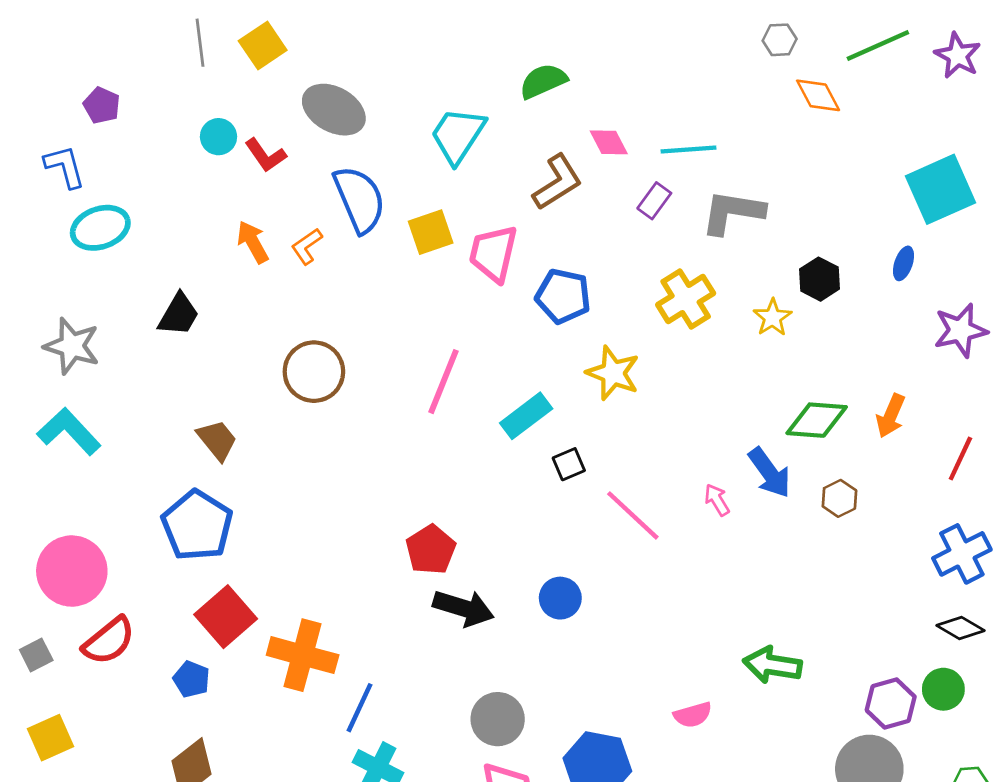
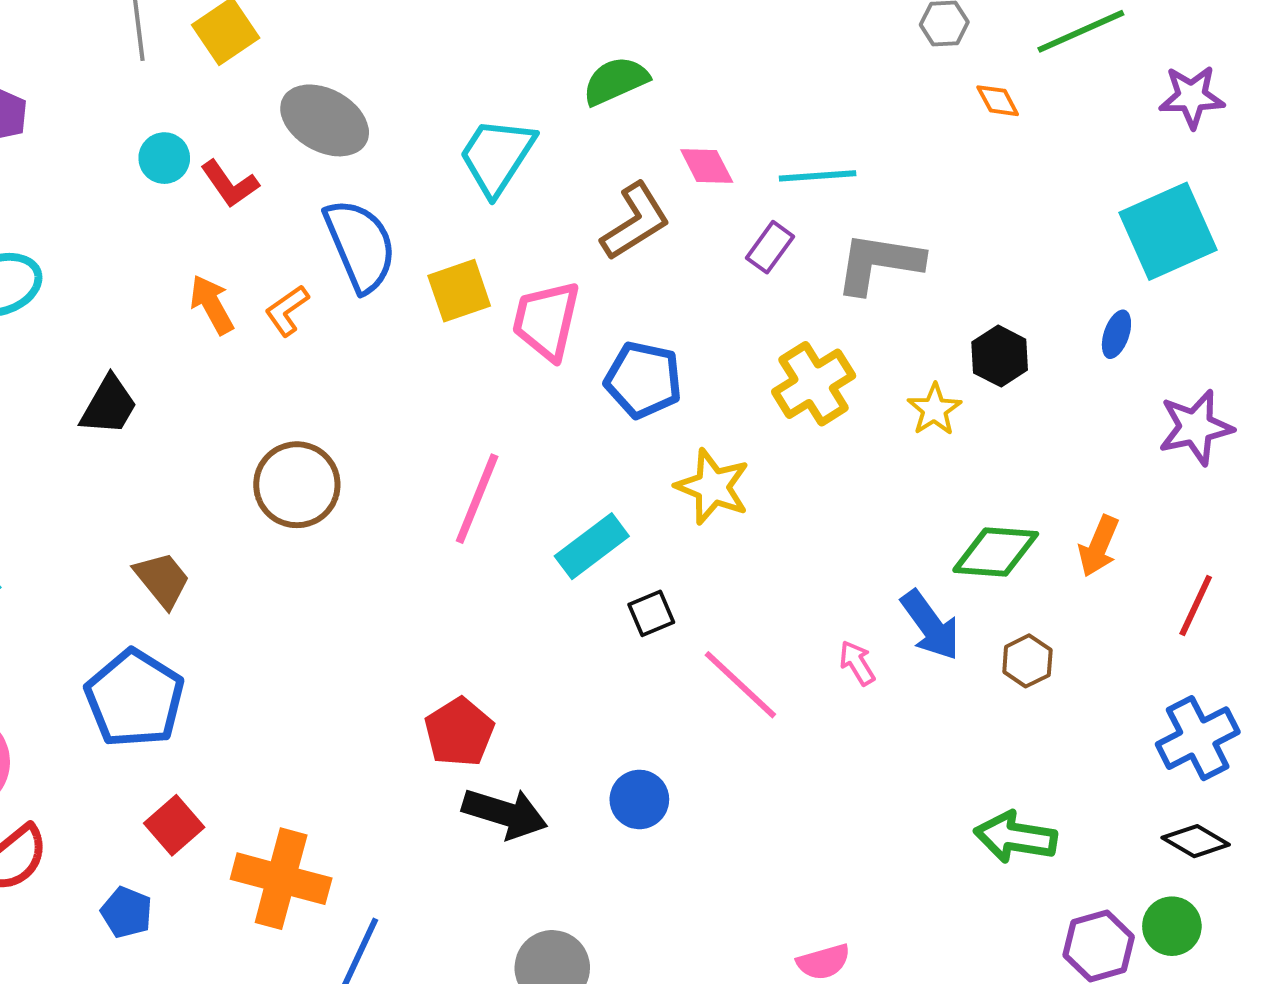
purple star: (958, 55) -> (1192, 97), moved, turned -30
orange diamond: (818, 95) -> (998, 101), size x0.7
red square: (226, 617) -> (174, 825), size x0.7
green arrow: (772, 665) -> (1016, 837), moved

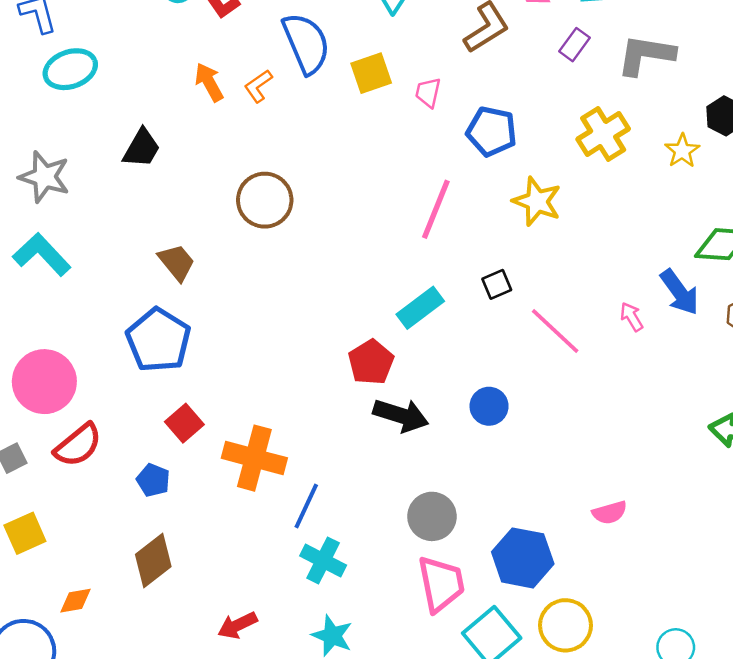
pink trapezoid: (546, 320) -> (428, 93), size x0.6
pink line: (477, 499) -> (436, 209), moved
cyan rectangle: (592, 546) -> (420, 308), moved

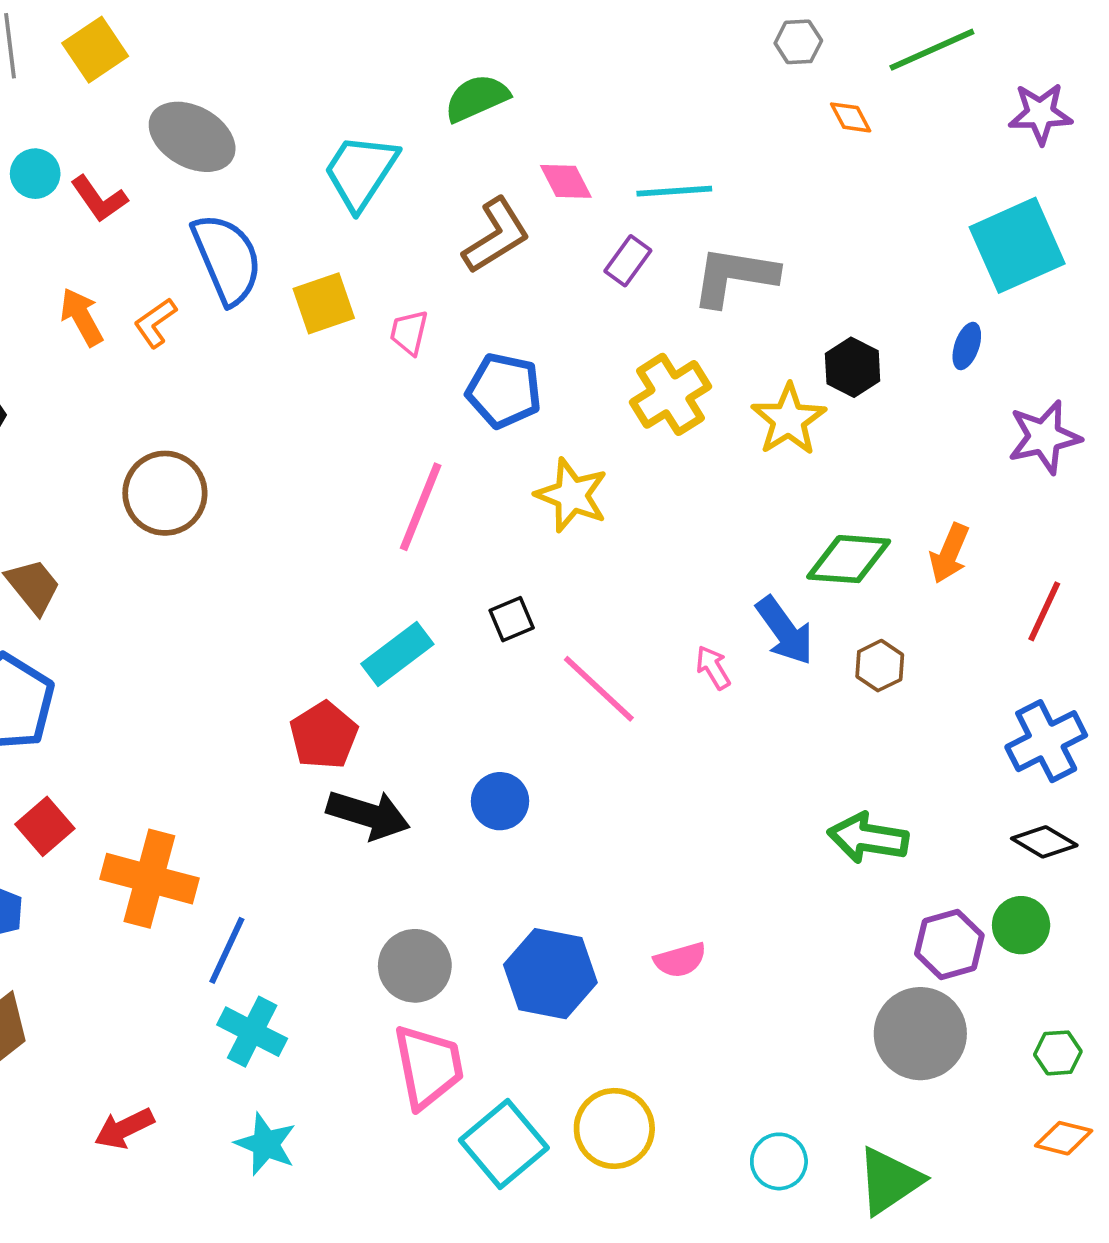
yellow star: (682, 151) -> (789, 420), size x1.4
blue hexagon: (523, 558) -> (550, 974), moved

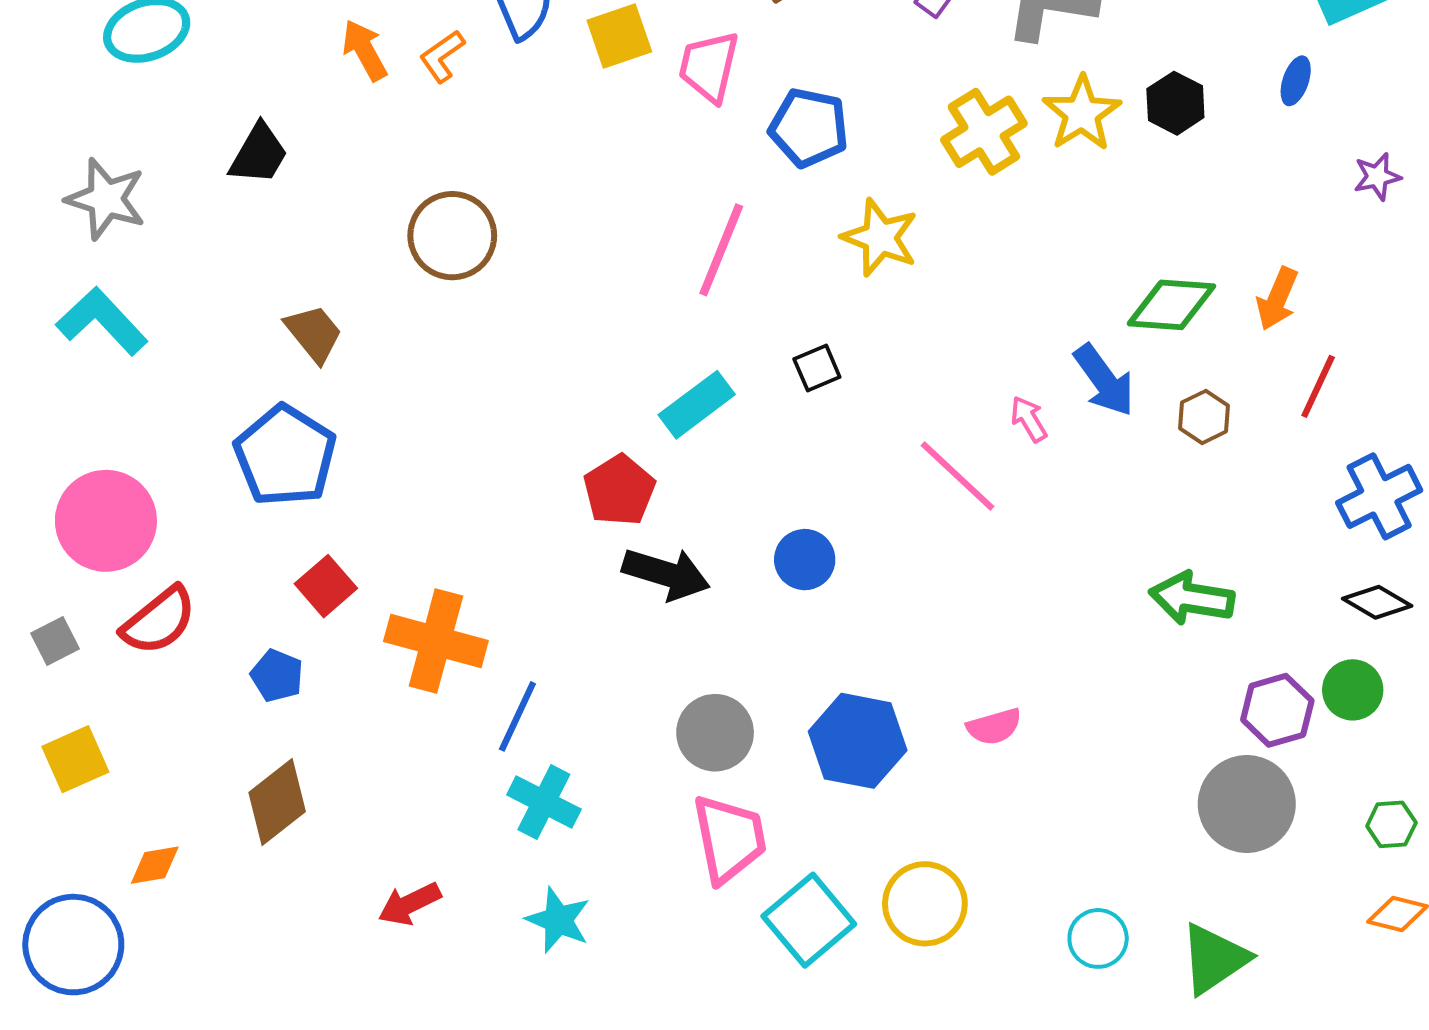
pink trapezoid: (409, 332) -> (709, 67), size x1.5
yellow star: (789, 420) -> (1082, 113), moved
purple star: (1044, 437) -> (1377, 177), size x0.6
red line: (1044, 611) -> (1318, 386), moved
pink line: (599, 689) -> (957, 476), moved

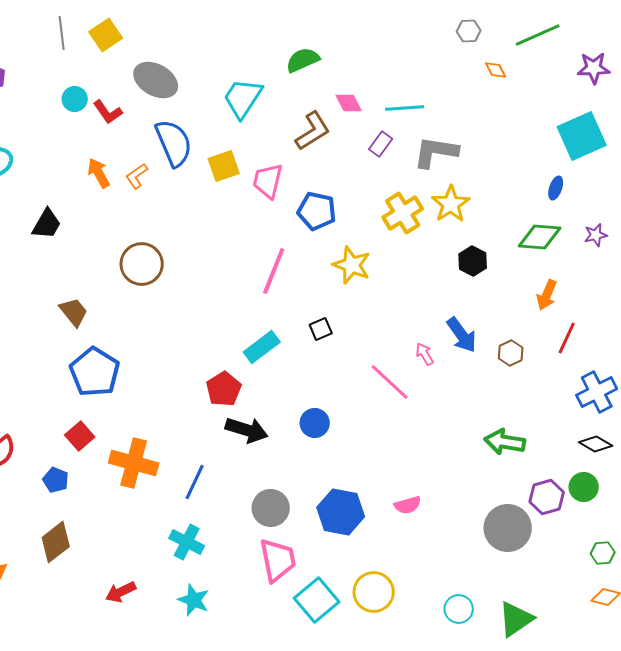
black hexagon: (1175, 103) -> (473, 261), moved
green diamond: (1171, 305) -> (540, 237), moved
blue pentagon: (285, 456) -> (95, 372), moved
blue line: (517, 716) -> (195, 482), moved
gray circle: (1247, 804) -> (508, 528), moved

